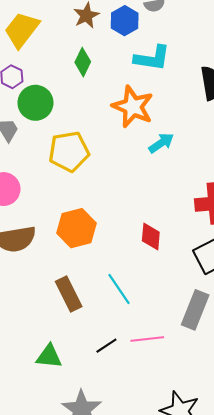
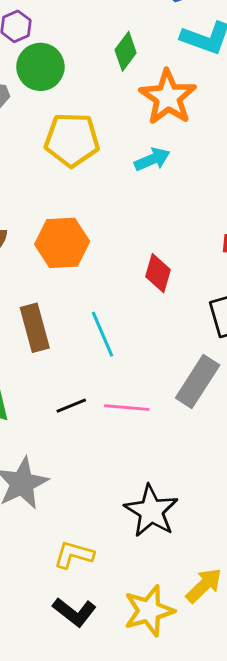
green diamond: (83, 62) -> (126, 51), moved
cyan arrow: (161, 143) -> (152, 159), moved

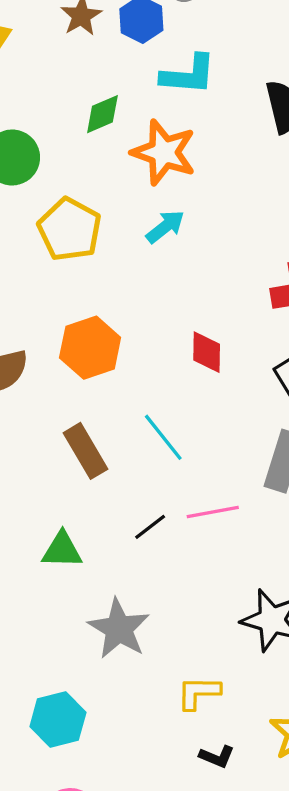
green diamond: (126, 51) -> (102, 114), turned 45
yellow pentagon: (72, 140) -> (70, 229), turned -30
black L-shape: (74, 612) -> (217, 757), size x0.7

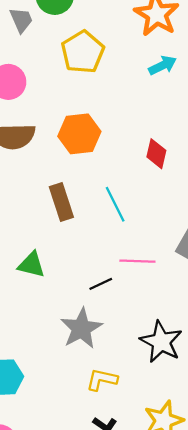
cyan arrow: (165, 227) -> (163, 65), moved
black line: (150, 527) -> (101, 284), moved
gray star: (119, 629) -> (81, 328), moved

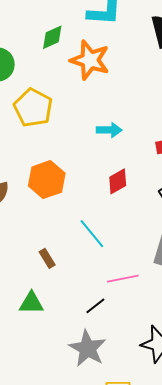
cyan arrow: (163, 65) -> (109, 130), moved, turned 40
red diamond: (156, 154) -> (118, 181), turned 60
brown rectangle: (61, 202) -> (47, 258), moved, size x0.6

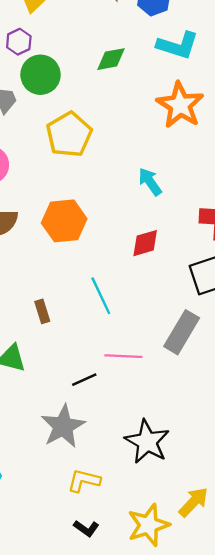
orange star: (90, 60) -> (180, 105), moved
cyan arrow: (109, 130) -> (150, 182), turned -140

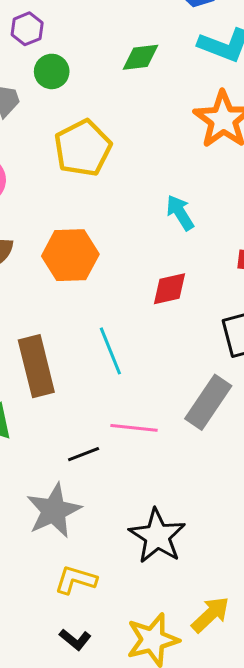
green circle: (40, 75) -> (52, 71), size x0.7
brown rectangle: (42, 311) -> (36, 366), size x2.0

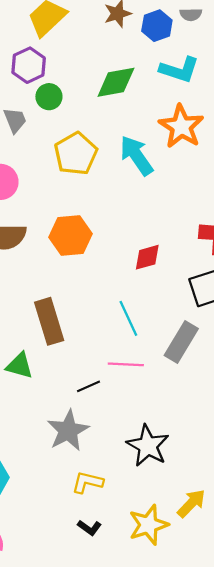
purple hexagon: (27, 29) -> (29, 65), size x1.4
green diamond: (140, 57) -> (116, 82), size x1.4
cyan arrow: (180, 213) -> (136, 156), moved, size x1.5
cyan line: (110, 351) -> (128, 318), moved

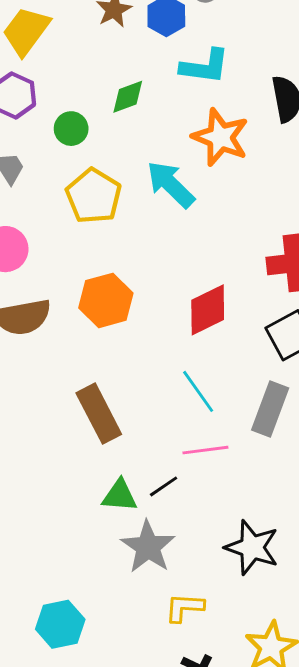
green diamond: (116, 82) -> (128, 97), size x0.7
green circle: (49, 97) -> (71, 129), moved
red diamond: (147, 257) -> (208, 310), size x1.4
green triangle: (20, 366) -> (120, 496), moved

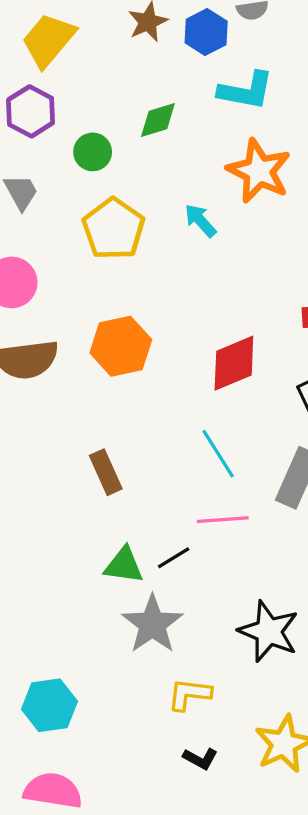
cyan arrow: (171, 184) -> (200, 221), size x0.6
brown rectangle: (99, 414) -> (106, 472), size x0.7

